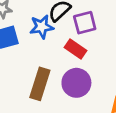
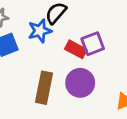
purple square: (85, 23) -> (93, 44), moved

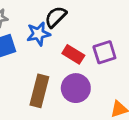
purple square: (93, 44) -> (104, 52), moved

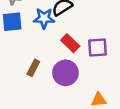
brown rectangle: (39, 91) -> (33, 68), size x0.6

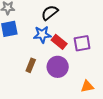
blue star: (44, 18) -> (42, 34), moved

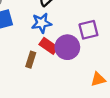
red rectangle: (59, 42) -> (49, 46), moved
purple circle: (58, 67) -> (67, 47), moved

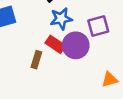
blue star: (42, 23) -> (61, 19), moved

